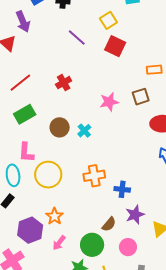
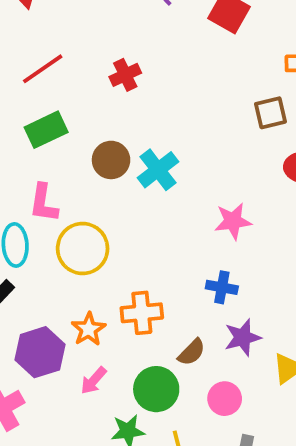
pink star: (109, 102) -> (233, 221), moved
cyan cross: (84, 131) -> (158, 170), size x1.5
orange cross: (94, 176) -> (142, 313), moved

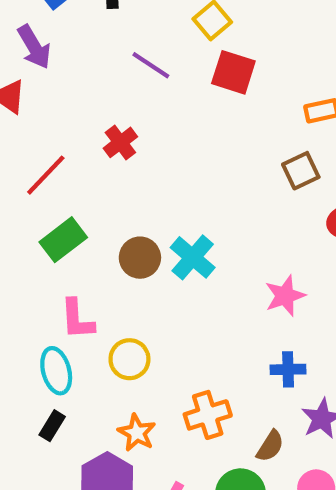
red cross: (125, 75) -> (120, 142), moved
yellow circle: (83, 248) -> (129, 359), size x0.7
orange star: (89, 329) -> (137, 433), moved

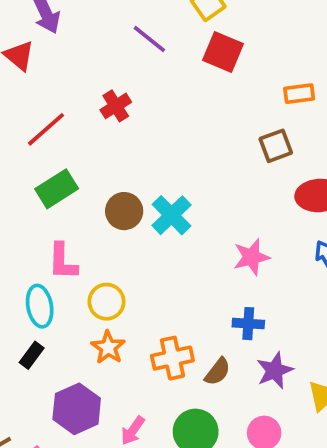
orange star: (137, 433) -> (108, 347), moved
brown semicircle: (270, 446) -> (217, 372), moved

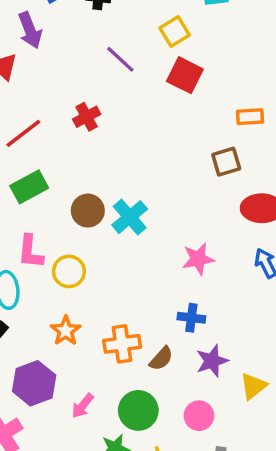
yellow circle: (107, 302) -> (69, 271), moved

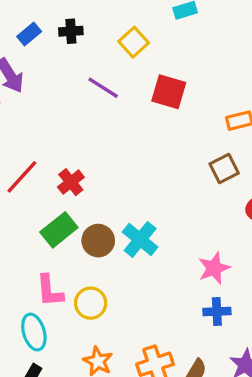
yellow square: (175, 31) -> (134, 42), moved
red cross: (87, 117) -> (71, 182), moved
green rectangle: (29, 187) -> (59, 230), moved
blue cross: (191, 318) -> (217, 311), moved

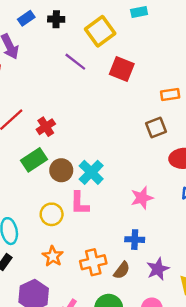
yellow square: (134, 42) -> (100, 31), size x1.4
pink L-shape: (50, 291) -> (79, 203), moved
blue cross: (217, 311) -> (135, 240), moved

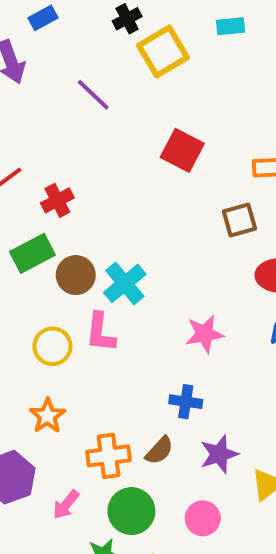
black cross: (56, 19) -> (127, 19), moved, turned -35
purple line: (75, 62) -> (93, 95), moved
red square: (122, 69) -> (182, 150), moved
orange cross: (93, 262) -> (108, 456), moved

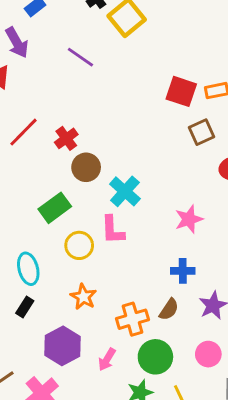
red square: (182, 150) -> (181, 91), moved
green rectangle: (32, 253) -> (55, 208), moved
brown circle: (76, 275) -> (86, 167), moved

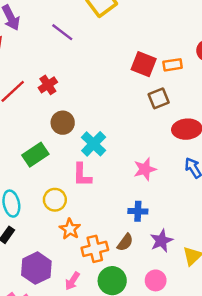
red cross: (66, 138) -> (48, 85), moved
yellow circle: (79, 245) -> (55, 200), moved
orange star: (83, 297) -> (70, 229), moved

